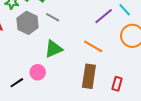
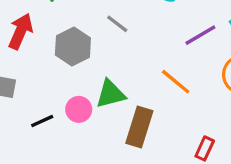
gray hexagon: (27, 23) -> (73, 46), moved
green triangle: (54, 49) -> (111, 94), moved
brown rectangle: (89, 76) -> (139, 127), moved

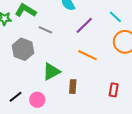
purple line: (200, 35) -> (84, 25), moved
pink circle: (79, 109) -> (37, 100), moved
brown rectangle: (139, 127) -> (73, 87), size x0.6

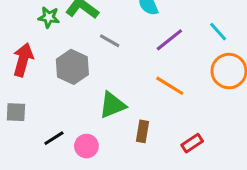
red rectangle: (114, 90) -> (192, 143), moved, turned 40

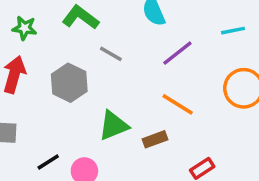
green star: (49, 17) -> (25, 28), moved
cyan line: (218, 32) -> (233, 31), moved, turned -60
brown rectangle: (143, 131) -> (155, 139), moved, turned 60

